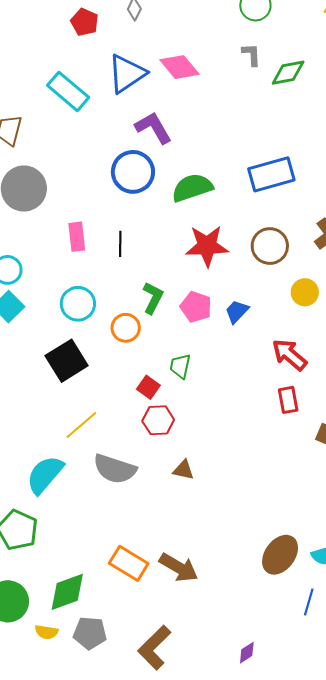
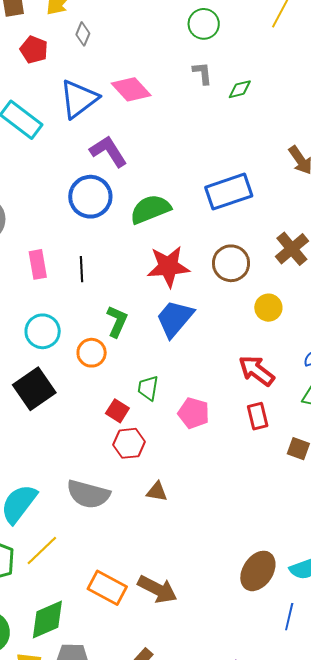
green diamond: (288, 73) -> (240, 89), size x0.7
pink pentagon: (196, 307) -> (194, 413), moved
blue trapezoid: (237, 312) -> (175, 319), moved, size x1.6
yellow line: (81, 425) -> (42, 551), moved

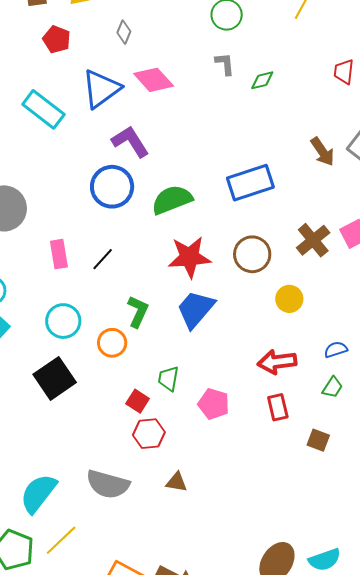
gray diamond: (83, 34) -> (124, 32), moved
black line: (81, 269) -> (103, 259), turned 45
red arrow: (257, 371) -> (277, 362), turned -45

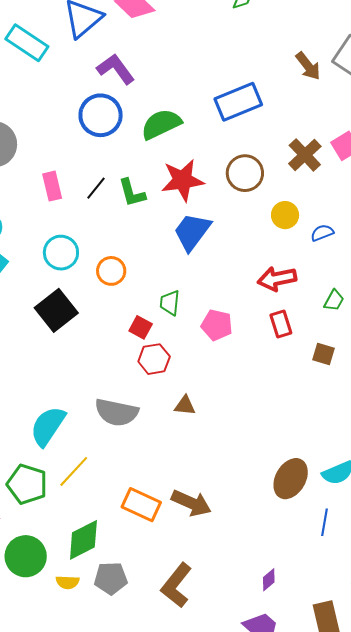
green L-shape: (138, 312) -> (132, 193), moved, turned 144
blue semicircle: (336, 350) -> (322, 233), moved

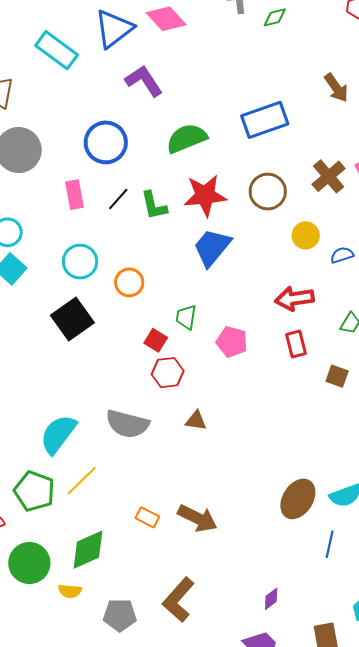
blue circle: (101, 115) -> (106, 142), moved
orange rectangle: (141, 505) -> (147, 517), size x0.6
gray pentagon: (111, 578) -> (120, 615), moved

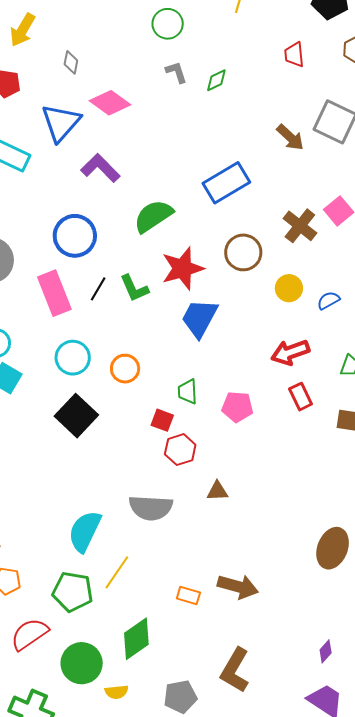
pink rectangle: (75, 195) -> (54, 293), size x1.5
yellow semicircle: (70, 591) -> (117, 692), moved

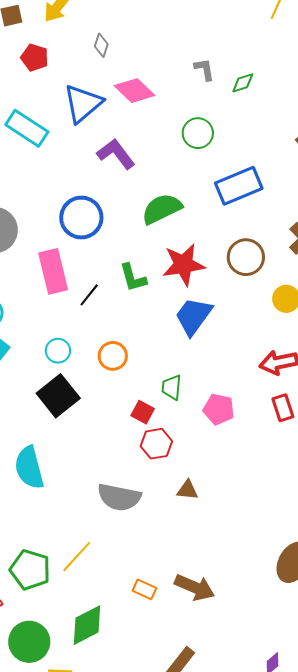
green circle: (168, 24) -> (198, 133), moved
black line: (98, 289) -> (89, 295), moved
cyan circle: (73, 358) -> (58, 351), moved, size x0.7
cyan semicircle: (85, 531) -> (29, 468), moved, turned -48

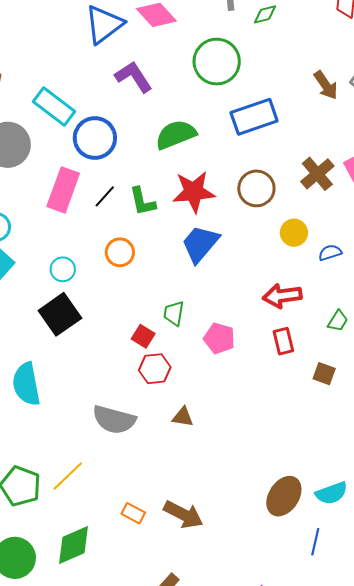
cyan rectangle: (27, 128) -> (54, 106), moved
green circle: (198, 133) -> (217, 62), size x1.5
pink rectangle: (53, 271) -> (63, 190), turned 30
black line: (89, 295) -> (105, 196), moved
orange circle: (113, 356) -> (120, 252), moved

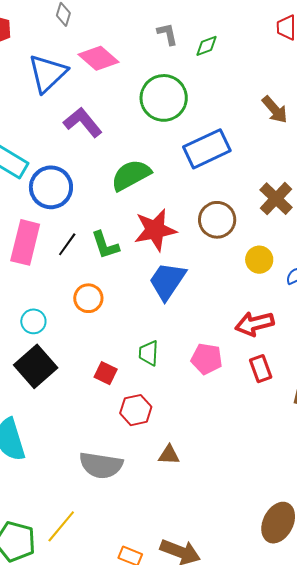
red square: (143, 336) -> (106, 373), moved
pink pentagon: (219, 338) -> (207, 359), moved

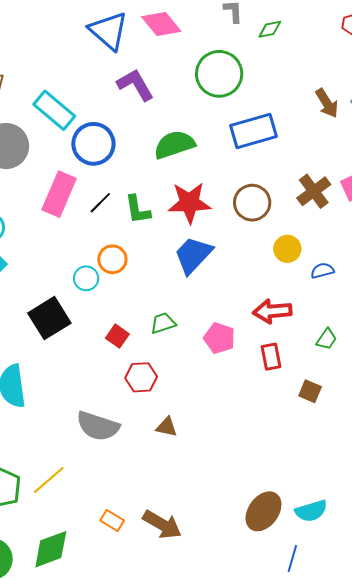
blue triangle: (48, 73) -> (109, 31), turned -45
cyan circle: (33, 321) -> (86, 278), moved
green trapezoid: (149, 353) -> (163, 323), turned 60

